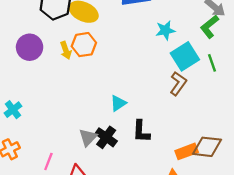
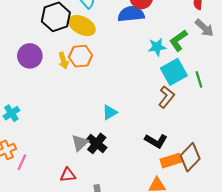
green L-shape: (210, 27) -> (178, 40), moved
black L-shape: (141, 131) -> (156, 141), moved, turned -65
brown diamond: (207, 147) -> (190, 157), turned -56
pink line: (48, 161) -> (22, 162), moved

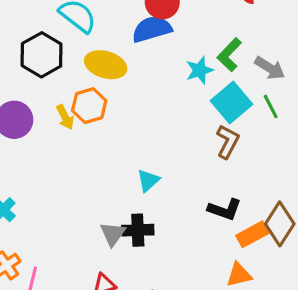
yellow ellipse: (82, 26) -> (106, 65), moved
gray arrow: (204, 28) -> (270, 68), moved
black cross: (97, 143) -> (138, 230), turned -30

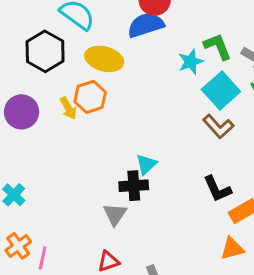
green L-shape: (229, 55) -> (218, 47), turned 116
brown L-shape: (228, 142) -> (218, 126), turned 112
black L-shape: (225, 209) -> (217, 189), turned 48
black cross: (138, 230) -> (134, 186), moved

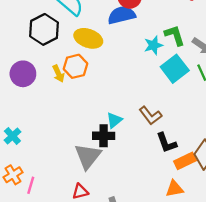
brown L-shape: (218, 126) -> (150, 116), moved
gray triangle: (115, 214) -> (88, 156), size x1.5

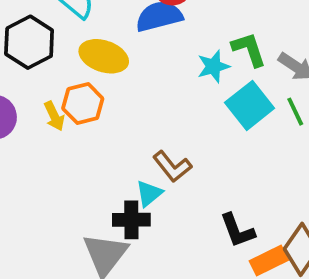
brown L-shape: (150, 116) -> (172, 167), moved

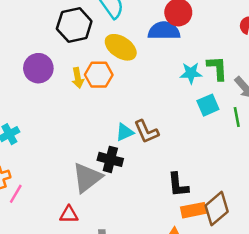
cyan square: (250, 105) -> (208, 105), size x0.7
cyan triangle: (149, 193) -> (125, 132), moved

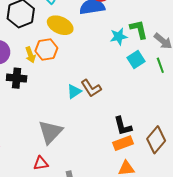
black cross: (110, 159) -> (17, 78), moved
orange rectangle: (193, 210) -> (123, 143), moved

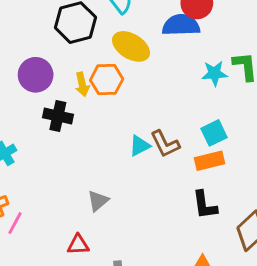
cyan square: (136, 60) -> (214, 133), moved
gray triangle: (50, 132) -> (98, 201), size x0.6
orange rectangle: (123, 143) -> (209, 161), moved

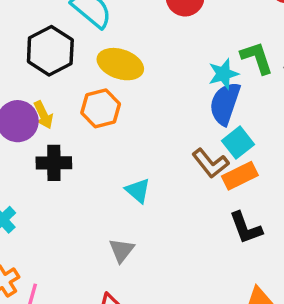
blue semicircle: (181, 25) -> (225, 104), moved, turned -57
yellow arrow: (82, 84) -> (43, 115), moved
brown L-shape: (165, 144) -> (210, 163), moved
cyan triangle: (140, 146) -> (138, 191), moved, turned -40

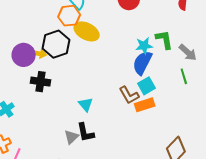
black hexagon: (50, 51) -> (56, 44), moved
orange hexagon: (101, 108) -> (69, 16), moved
yellow arrow: (43, 115) -> (39, 54), turned -63
black L-shape: (246, 228) -> (85, 132), moved

